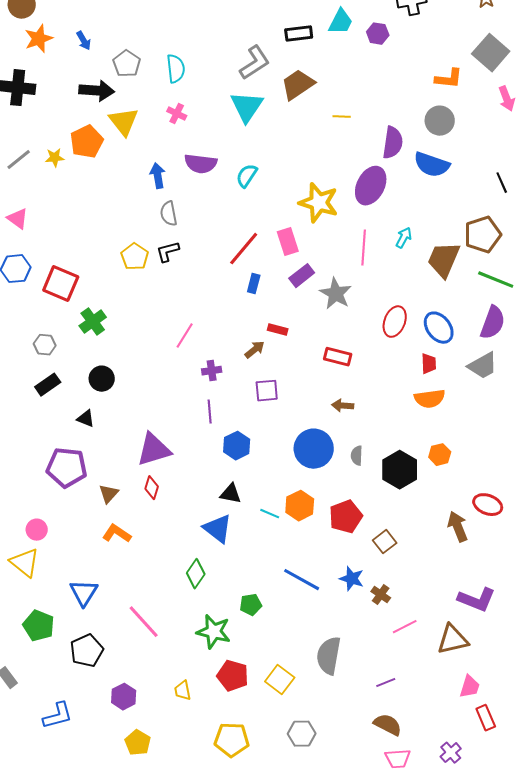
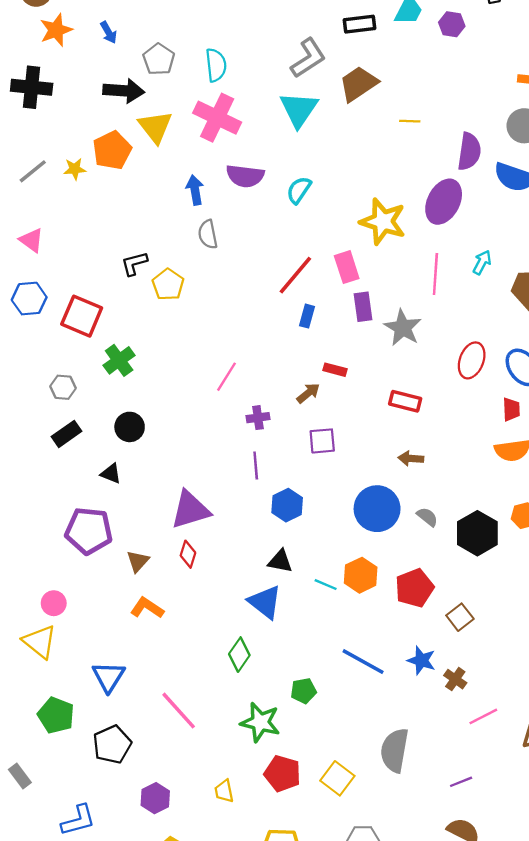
pink cross: (177, 114) -> (217, 118), size x2.0
black L-shape: (168, 252) -> (134, 264), moved
purple rectangle: (302, 276) -> (363, 307), turned -60
gray semicircle: (357, 456) -> (427, 517), turned 126

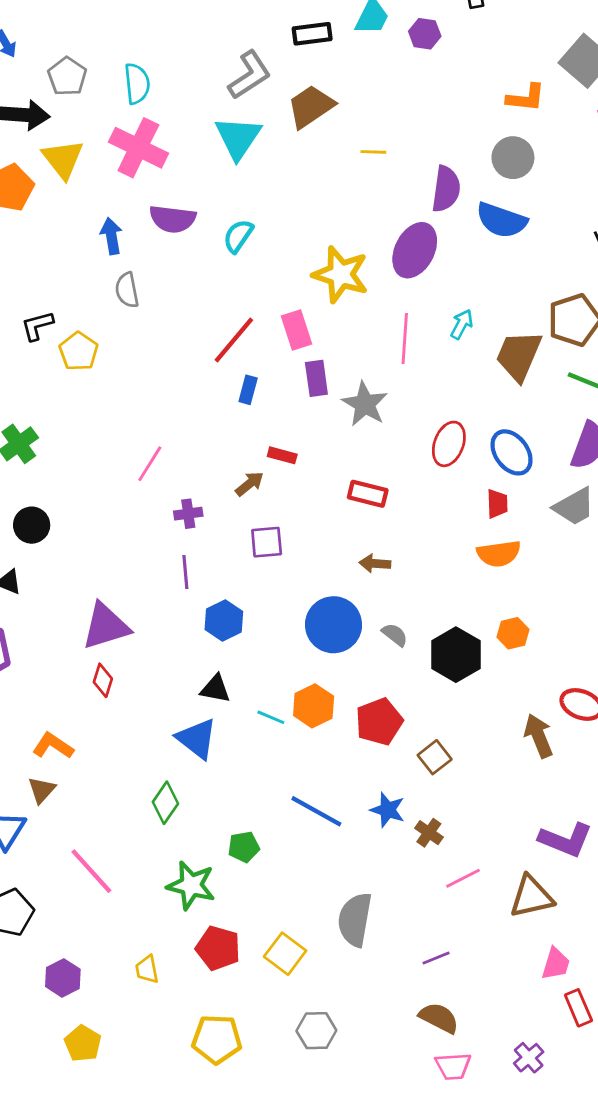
brown triangle: (138, 561) -> (42, 790), moved

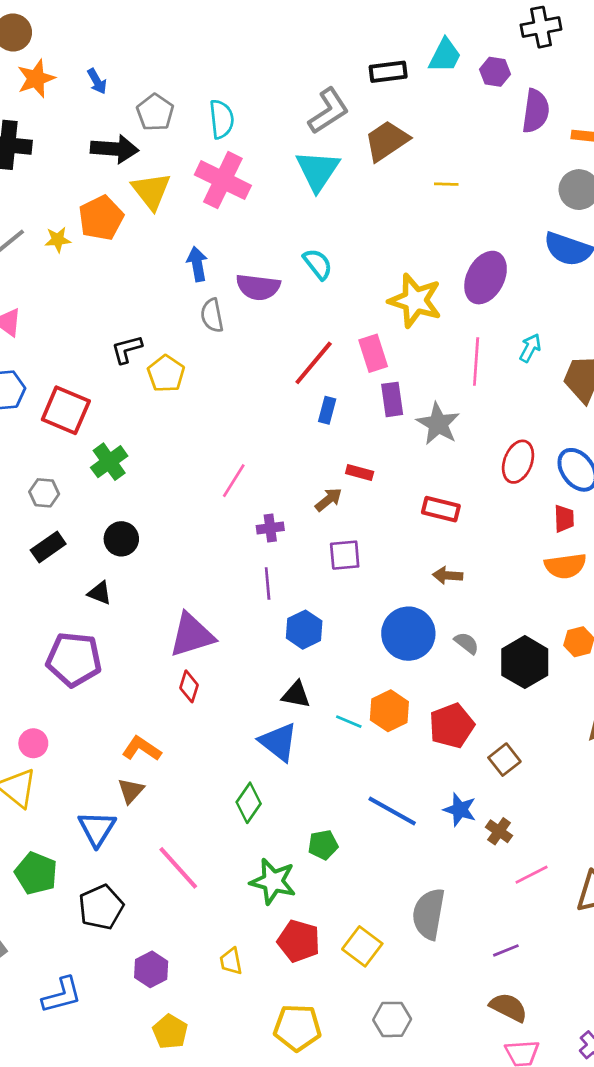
purple semicircle: (446, 189) -> (536, 111), moved
purple semicircle: (173, 219) -> (258, 287), moved
cyan semicircle: (238, 236) -> (318, 264), turned 108

